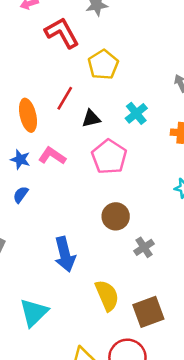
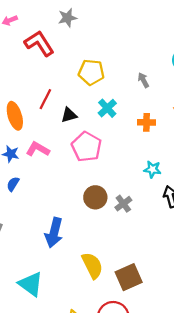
yellow pentagon: (103, 65) -> (91, 72), moved, turned -30
gray cross: (144, 247) -> (123, 204), moved
blue arrow: (65, 254) -> (54, 233), turned 32
cyan triangle: (34, 313) -> (31, 284), turned -36

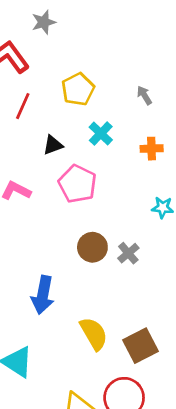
yellow pentagon: (91, 72) -> (78, 89), turned -30
red line: (45, 99) -> (23, 106), moved

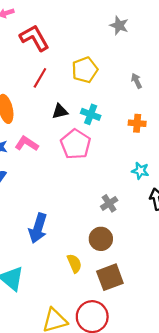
gray star: (44, 22) -> (119, 25), moved, turned 30
cyan cross: (101, 134) -> (91, 114), moved, turned -30
brown circle: (92, 247) -> (101, 239), moved
yellow semicircle: (94, 334) -> (74, 263), size x0.7

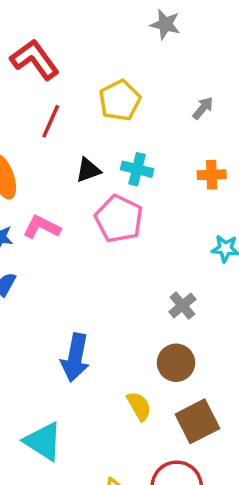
gray arrow: (137, 81) -> (203, 108), turned 72

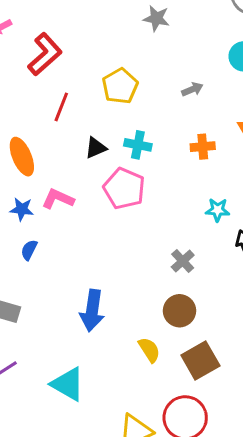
red L-shape: (35, 60) -> (45, 54), turned 87
gray arrow: (203, 108) -> (192, 89), turned 30

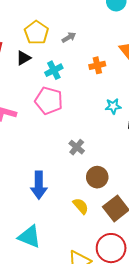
gray arrow: (192, 89) -> (69, 37), moved
cyan cross: (138, 145) -> (54, 70), turned -30
black triangle: (96, 148) -> (23, 58), moved
gray cross: (183, 261) -> (77, 147), moved

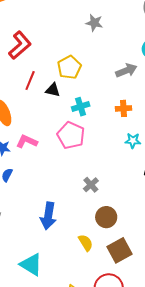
gray arrow: (69, 37) -> (126, 70), moved, size x1.5
black triangle: (23, 58) -> (53, 90), turned 35
cyan star: (113, 106) -> (133, 141), moved

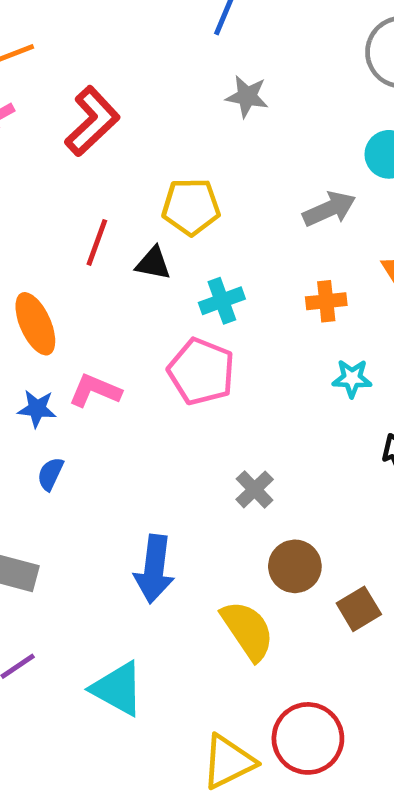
red L-shape: (20, 45) -> (92, 121), moved
yellow pentagon: (69, 67) -> (191, 207), turned 30
yellow semicircle: (86, 243) -> (248, 630), size x1.5
brown square: (120, 250) -> (359, 609), moved, size x0.7

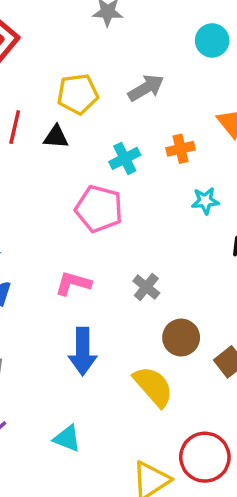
gray arrow: (329, 209) -> (146, 88), moved
cyan cross: (222, 301) -> (125, 158), moved
pink L-shape: (95, 391) -> (73, 283), moved
cyan triangle: (118, 689) -> (67, 438), size x0.7

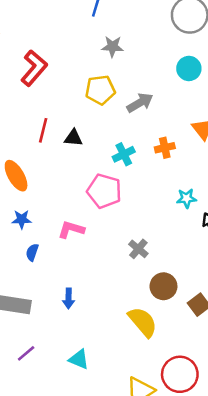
yellow pentagon: (78, 94) -> (100, 90), moved
cyan star: (205, 201) -> (186, 198), moved
pink L-shape: (73, 283) -> (71, 230), moved
blue arrow: (83, 351) -> (69, 298), moved, size x0.6

